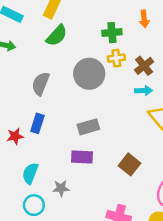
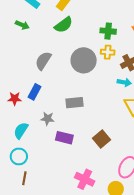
purple rectangle: (82, 157) -> (64, 138), moved
gray star: (61, 188) -> (47, 119), moved

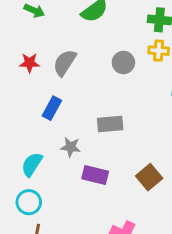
gray circle: (84, 60) -> (123, 62), size x0.6
red star: (15, 99) -> (29, 63), moved

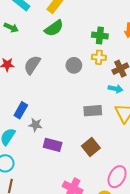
blue rectangle: (52, 108) -> (21, 110), moved
gray rectangle: (110, 124) -> (93, 111), moved

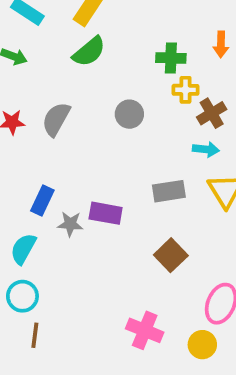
yellow cross: (99, 57) -> (186, 90), moved
purple rectangle: (53, 145) -> (106, 213), moved

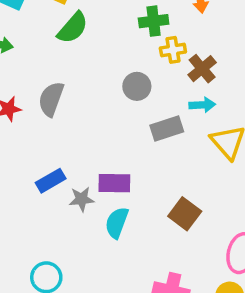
gray circle: (129, 114) -> (137, 86), moved
gray rectangle: (169, 191) -> (167, 129), moved
blue rectangle: (42, 201) -> (51, 181), turned 44
cyan semicircle: (23, 249) -> (117, 223), moved

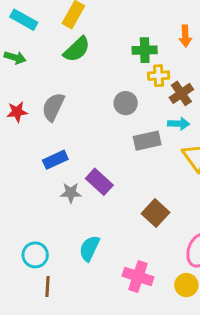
blue rectangle: (51, 181) -> (55, 160), moved
purple rectangle: (114, 183) -> (99, 182), turned 36
cyan semicircle: (117, 223) -> (89, 248), moved

